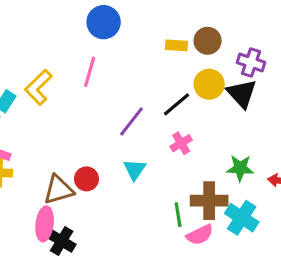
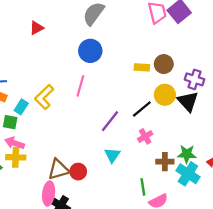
red circle: (86, 179) -> (78, 172), moved
brown cross: (209, 201) -> (165, 162), moved, size x0.7
cyan cross: (242, 218) -> (188, 174), moved

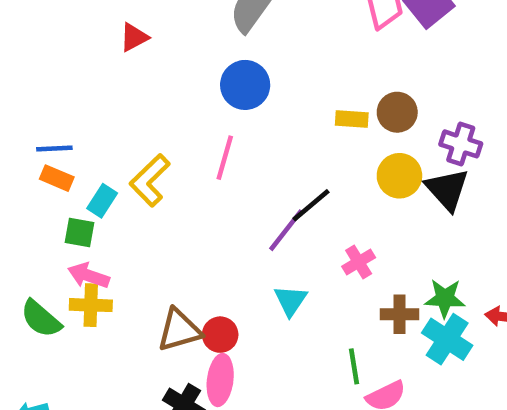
black line: (142, 109) -> (311, 205), moved
pink ellipse: (49, 193) -> (220, 380), moved

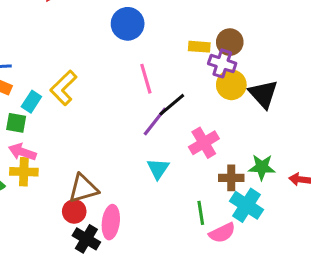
purple cross: (461, 144) -> (222, 63), moved
pink line: (225, 158) -> (146, 79), moved, turned -32
pink cross: (359, 262) -> (204, 143), size x1.4
red circle: (220, 335) -> (74, 211), moved
cyan cross: (447, 339) -> (247, 205), moved

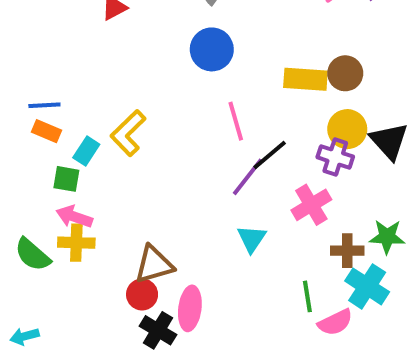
yellow rectangle: (199, 47) -> (305, 79), size x1.5
purple cross: (222, 63) -> (335, 157), moved

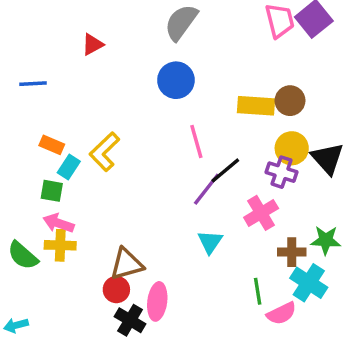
blue line: (44, 105) -> (33, 84), moved
orange rectangle: (46, 131) -> (52, 145), moved

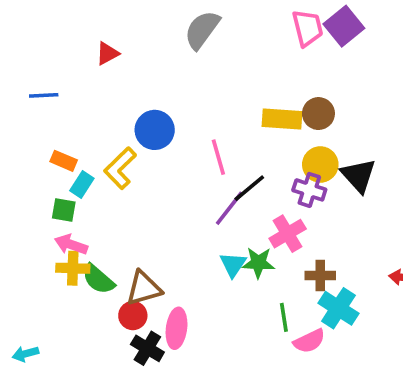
blue circle: (176, 80) -> (155, 130), moved
green star: (326, 240) -> (258, 263), moved
green semicircle: (23, 256) -> (98, 279), moved

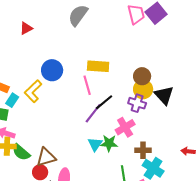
brown circle: (318, 114) -> (142, 76), moved
yellow rectangle: (282, 119) -> (98, 66), moved

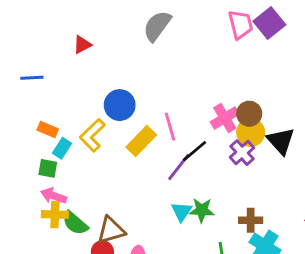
yellow rectangle: (98, 66) -> (141, 141), moved, turned -50
purple cross: (137, 103) -> (242, 153), turned 30
pink cross: (125, 127) -> (225, 118), moved

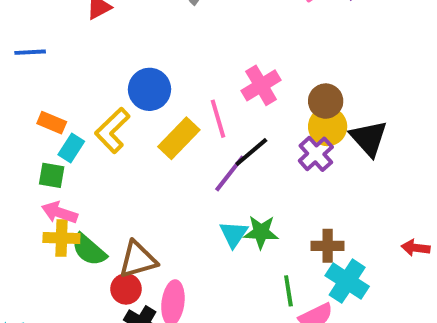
pink cross: (225, 118) -> (261, 85), moved

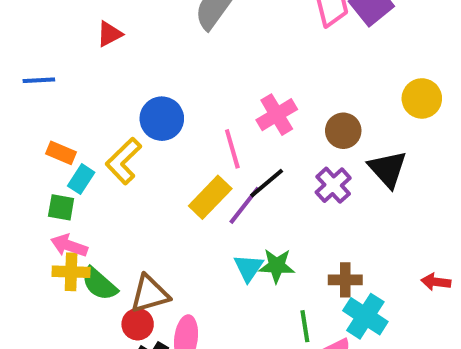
yellow circle: (328, 126) -> (422, 98), moved
yellow rectangle: (179, 138) -> (210, 197), moved

